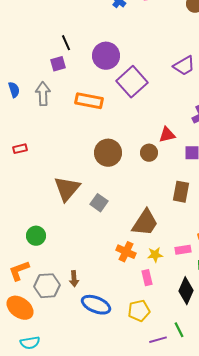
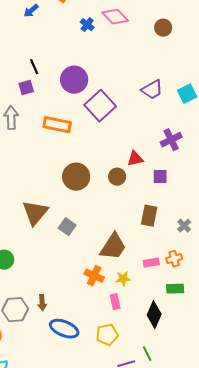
pink rectangle: (183, 250) -> (151, 263), moved

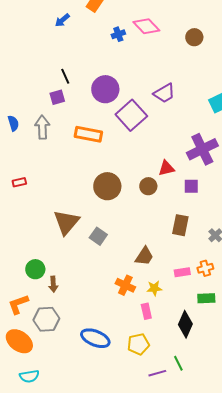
blue cross: (87, 25) -> (118, 34), turned 32
purple trapezoid: (152, 90) -> (164, 93), moved
purple cross: (171, 140) -> (202, 149), size x1.4
brown trapezoid: (113, 247) -> (144, 256), size x0.7
brown arrow: (42, 303) -> (53, 284), moved

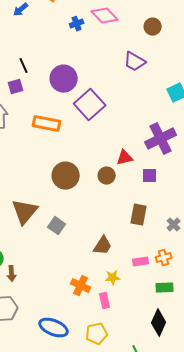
purple trapezoid: (164, 93) -> (135, 62), moved, turned 60
orange cross: (125, 285) -> (81, 286), moved
black diamond: (185, 324) -> (159, 323), moved

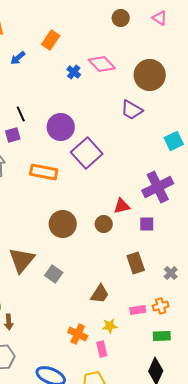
blue cross: (77, 24) -> (74, 72), turned -32
brown circle: (153, 27) -> (150, 75), size x1.8
brown rectangle: (139, 215) -> (136, 263), turned -30

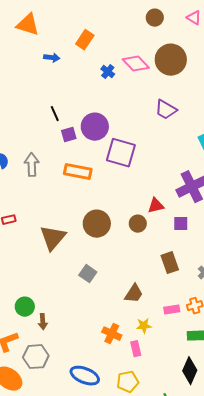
blue arrow: (18, 58) -> (52, 58), turned -133
brown circle: (150, 75) -> (171, 60), moved
purple square: (13, 135) -> (69, 135), moved
purple square: (87, 153) -> (121, 153), turned -32
brown triangle: (22, 260) -> (53, 238), moved

